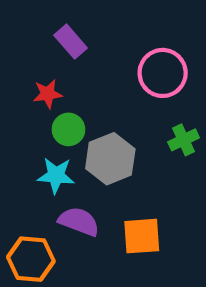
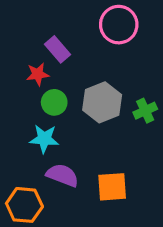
purple rectangle: (71, 42) -> (58, 49), moved
pink circle: (163, 73) -> (119, 25), moved
gray hexagon: (110, 159) -> (102, 102), moved

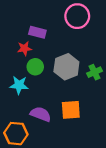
purple rectangle: (58, 49) -> (37, 32), turned -35
cyan star: (44, 139) -> (19, 85), moved
orange square: (112, 187) -> (71, 110), moved

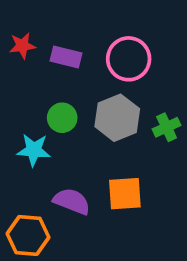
pink circle: (77, 16) -> (129, 59), moved
red star: (24, 48) -> (22, 46), moved

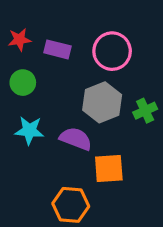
green circle: (62, 118) -> (23, 83), moved
purple semicircle: (72, 201) -> (76, 139), moved
orange hexagon: (28, 235) -> (71, 205), moved

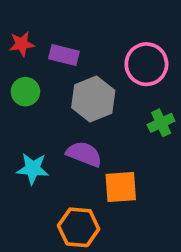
pink circle: (112, 51) -> (146, 64), moved
gray hexagon: (102, 102) -> (93, 99), moved
cyan star: (29, 130) -> (33, 169), moved

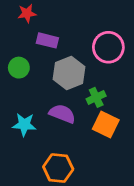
red star: (22, 44) -> (27, 13), moved
green cross: (161, 123) -> (96, 97), moved
orange square: (121, 187) -> (106, 125), moved, turned 30

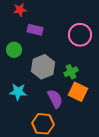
gray hexagon: (69, 73) -> (43, 67), moved
purple semicircle: (62, 114) -> (55, 99), moved, turned 42

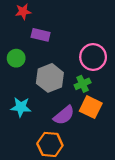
pink circle: (80, 35) -> (93, 57), moved
purple semicircle: (55, 99) -> (64, 115), turned 78

